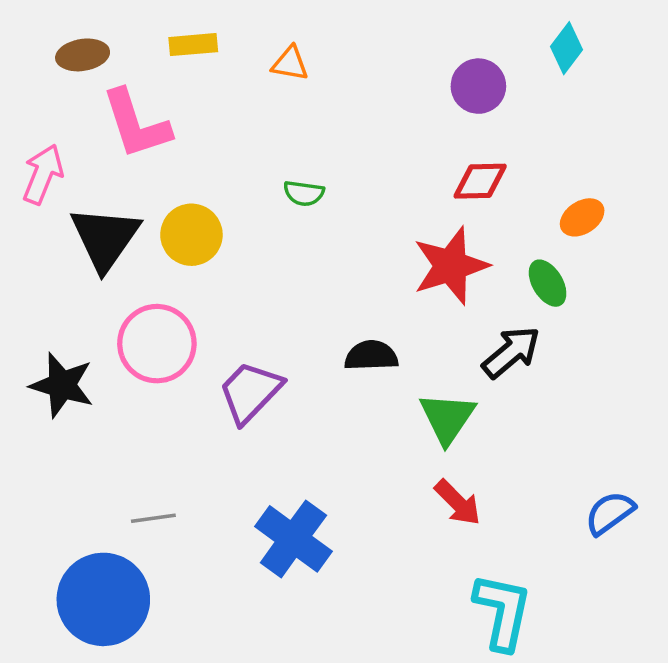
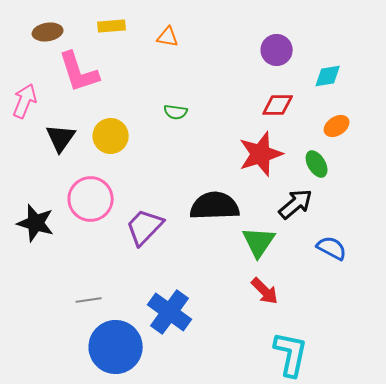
cyan diamond: (567, 48) -> (328, 76), moved, turned 44
black triangle: (105, 238) -> (61, 138), size x0.7
black semicircle: (371, 356) -> (215, 206), size x1.6
blue semicircle: (610, 513) -> (332, 248), moved, turned 64
blue circle: (103, 599) -> (116, 347), moved

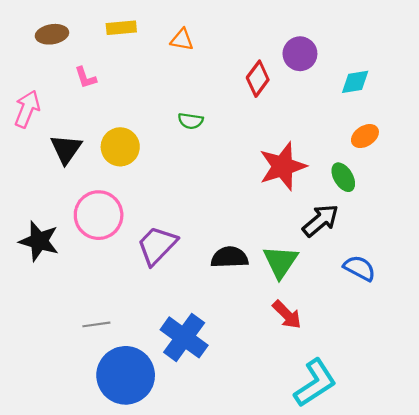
pink L-shape: (79, 72) -> (86, 78), size x0.5
red diamond: (278, 105) -> (258, 79), moved, turned -52
black semicircle: (215, 206) -> (230, 257), moved, size x0.7
cyan L-shape: (291, 354) -> (315, 383), turned 45

